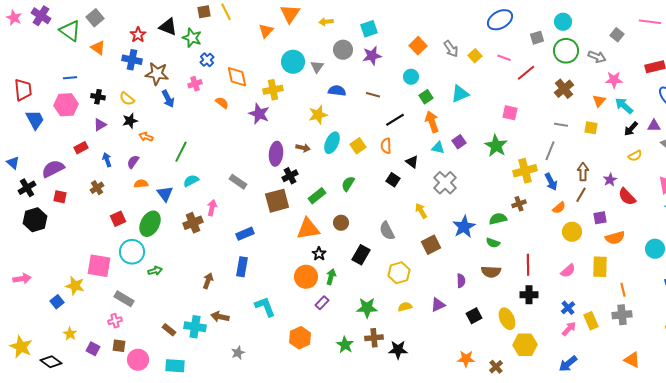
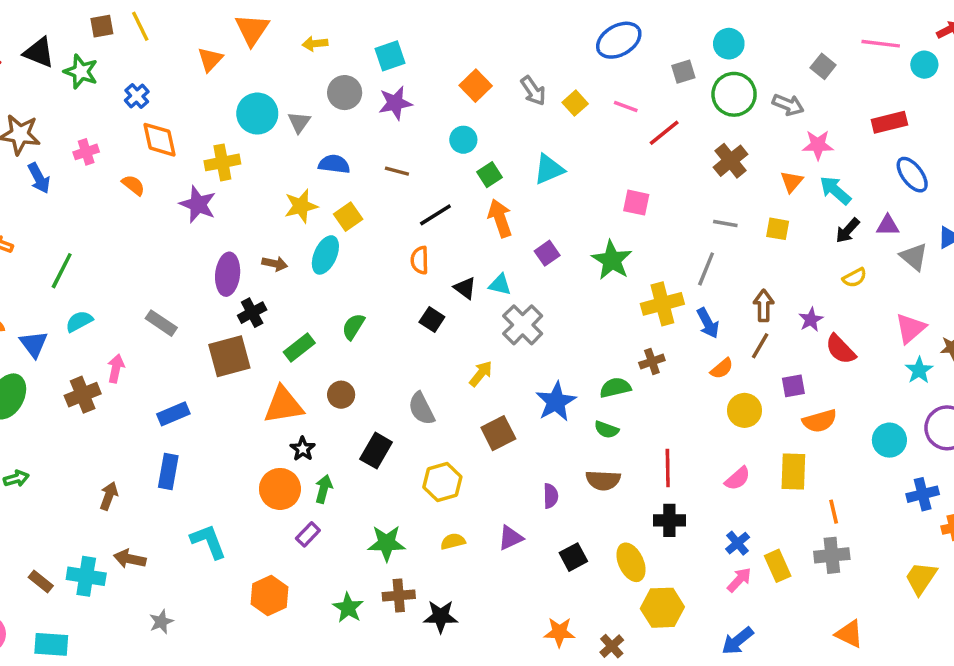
blue cross: (207, 60) -> (137, 96), moved
yellow square: (358, 146) -> (348, 217), moved
cyan triangle: (438, 148) -> (500, 285), moved
yellow arrow: (421, 211) -> (481, 374), turned 70

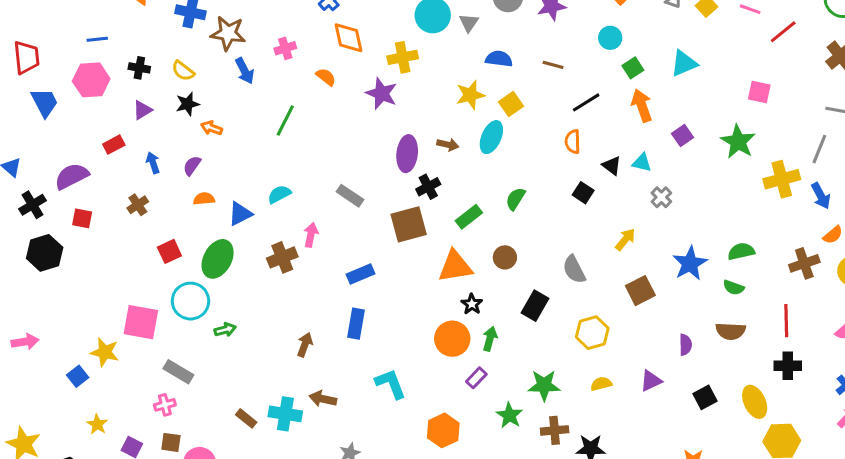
green line: (62, 271) -> (285, 121), moved
gray cross: (523, 325) -> (661, 197), size x0.6
blue triangle: (34, 344) -> (240, 214), turned 40
brown cross: (652, 361) -> (804, 263), moved, size x1.4
green star: (348, 608) -> (509, 415), moved

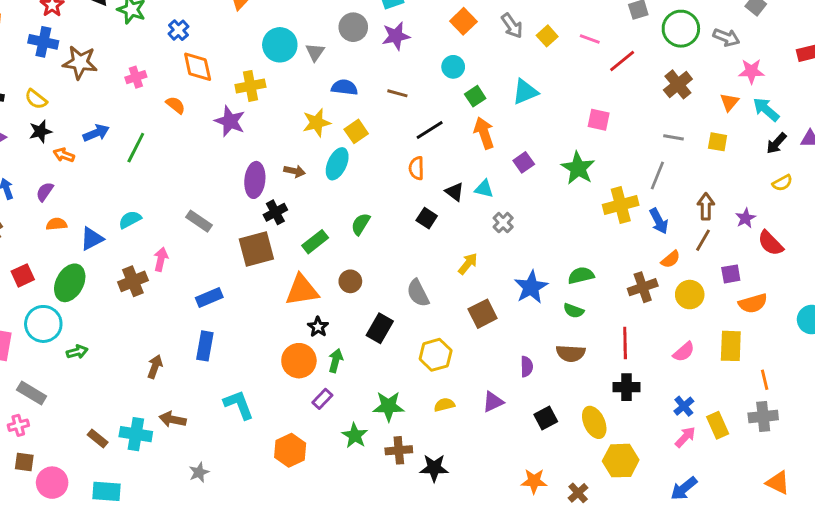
blue arrow: (245, 71) -> (96, 133), moved, turned -85

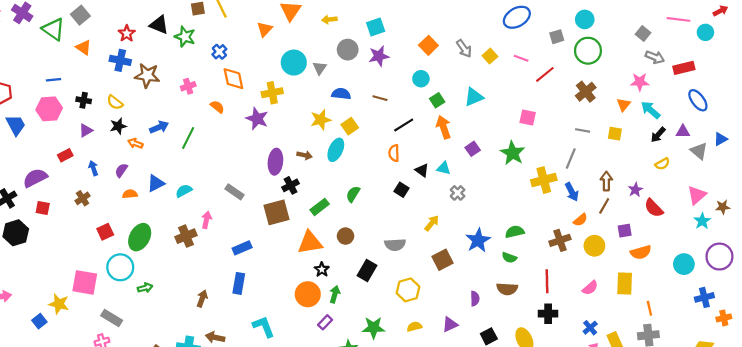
gray arrow: (726, 37) -> (655, 57), moved
blue triangle: (92, 239) -> (156, 183), moved
gray semicircle: (418, 293) -> (395, 245), turned -66

